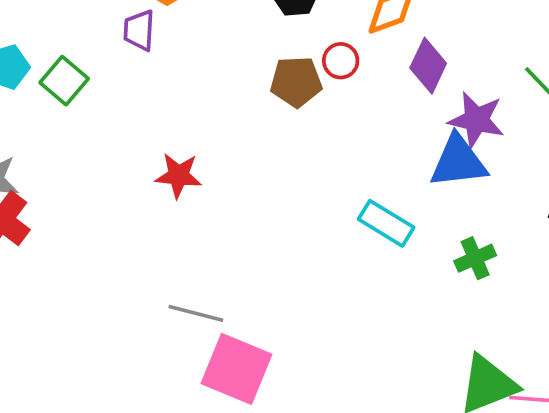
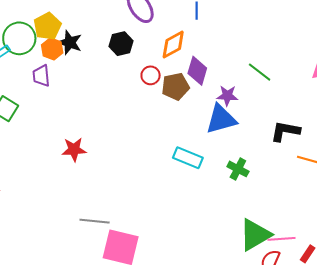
brown pentagon: (296, 82) -> (175, 87), moved
purple star: (476, 120) -> (227, 96), size x0.7
green cross: (475, 258) -> (238, 169), turned -30

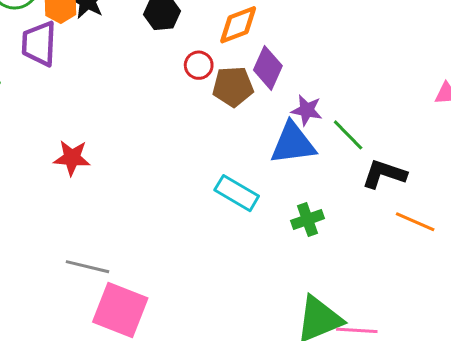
green line: (260, 72) -> (348, 135), moved
purple trapezoid: (41, 76) -> (39, 44), size x1.4
green cross: (238, 169) -> (307, 220), turned 35

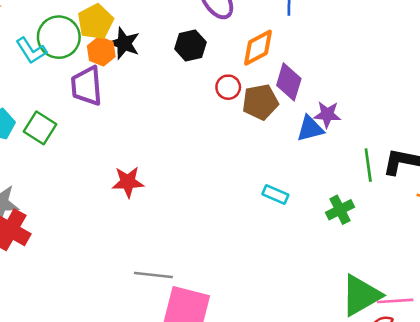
green line: (348, 135) -> (368, 165), moved, turned 44
blue triangle: (293, 143) -> (310, 129), moved, size x0.7
cyan rectangle: (237, 193) -> (275, 194), size x0.7

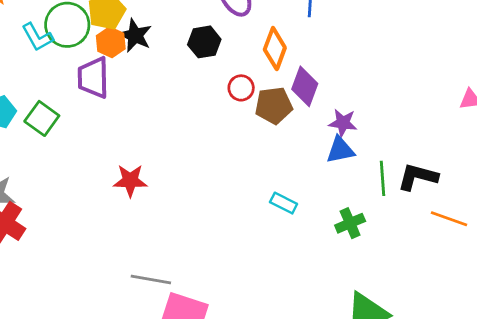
orange diamond: (258, 48) -> (275, 48), turned -45
blue triangle: (310, 129) -> (340, 150), moved

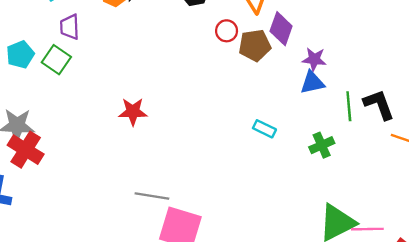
purple trapezoid: (93, 78) -> (70, 27), moved, size x0.7
black L-shape: (418, 177) -> (379, 105), turned 56

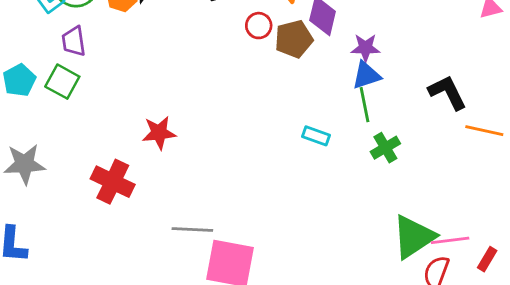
green line: (349, 106) -> (365, 105), moved
red cross: (26, 150) -> (113, 182), moved

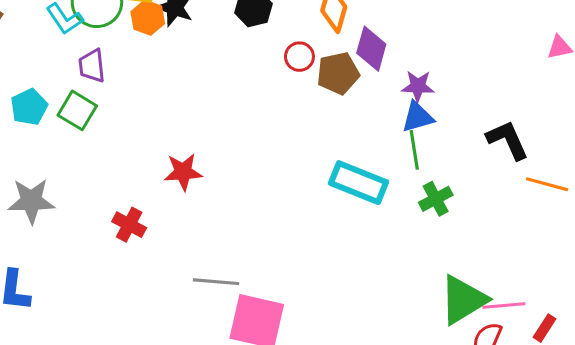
cyan rectangle: (316, 136) -> (359, 183), size x1.8
red cross: (113, 182) -> (129, 225), size x0.7

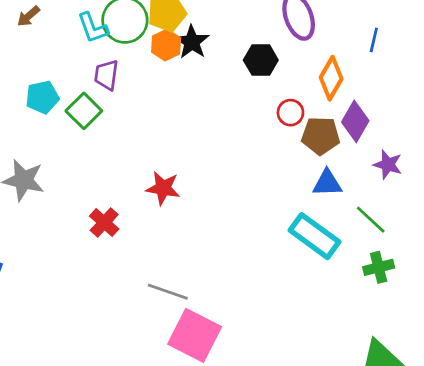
blue triangle: (418, 117) -> (327, 183), moved
green line: (414, 150) -> (371, 220), turned -52

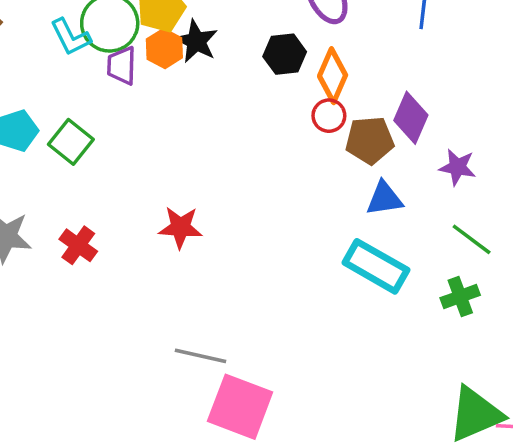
purple trapezoid: (106, 75) -> (122, 66), moved
orange diamond: (331, 78) -> (333, 76), moved
green line: (371, 220) -> (472, 239), moved
red cross: (104, 222) -> (78, 245), moved

